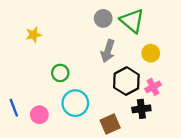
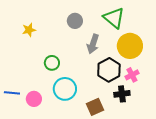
gray circle: (103, 18) -> (75, 21), moved
yellow circle: (151, 53) -> (130, 46), size x1.6
blue line: (14, 108) -> (12, 93), turned -63

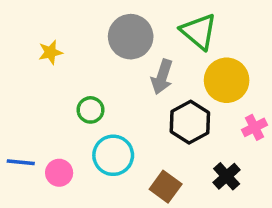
gray circle: (75, 21) -> (131, 37), size x1.6
pink cross: (132, 75) -> (255, 127), moved
black cross: (122, 94) -> (227, 176), moved, turned -35
brown square: (95, 107) -> (166, 187), turned -30

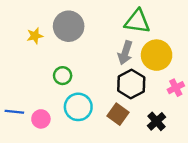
green triangle: (199, 31) -> (137, 21), turned -32
gray circle: (131, 37) -> (69, 26), moved
gray arrow: (162, 77) -> (125, 53), moved
brown square: (166, 187) -> (118, 114), moved

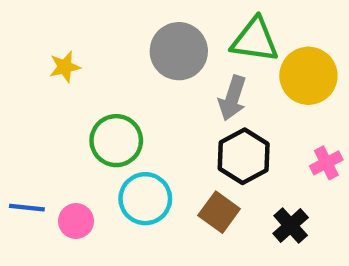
gray circle: (69, 26) -> (179, 51), moved
yellow circle: (157, 55) -> (308, 76), moved
green circle: (63, 76) -> (116, 141), size x1.5

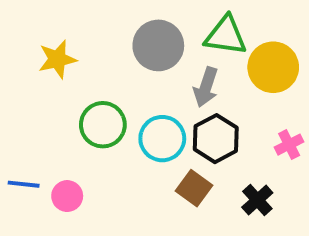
yellow star: (65, 67) -> (57, 59), size x1.4
cyan circle: (145, 199) -> (162, 139), moved

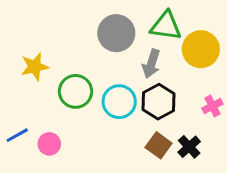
yellow star: (57, 59) -> (35, 67), moved
blue line: (24, 184) -> (17, 135), turned -35
brown square: (194, 188) -> (159, 145), moved

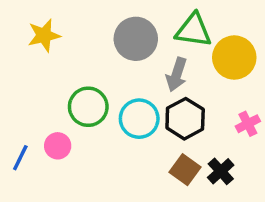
yellow star: (35, 67) -> (44, 35), moved
blue line: (17, 135) -> (20, 158), turned -35
pink circle: (49, 144) -> (58, 146), moved

